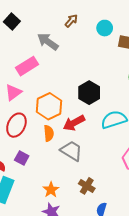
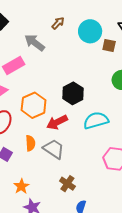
cyan circle: (105, 28) -> (90, 31), size x1.5
orange semicircle: (49, 133) -> (30, 143), moved
orange star: (51, 190) -> (21, 186), moved

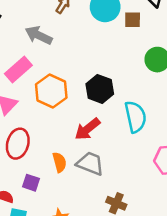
orange hexagon: (34, 105) -> (51, 91), moved
cyan semicircle: (96, 120) -> (135, 117), turned 105

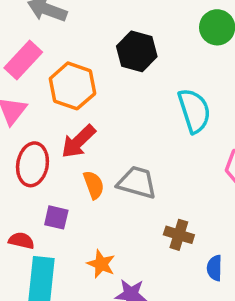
black hexagon: (100, 89) -> (137, 51), moved
red arrow: (87, 129) -> (78, 141), moved

